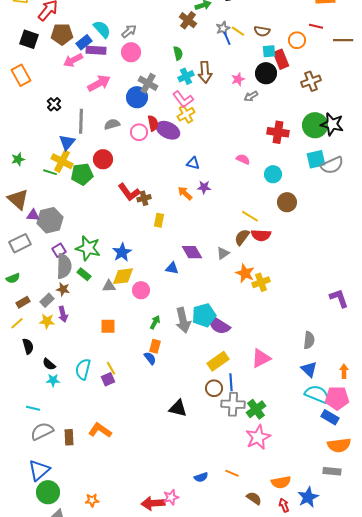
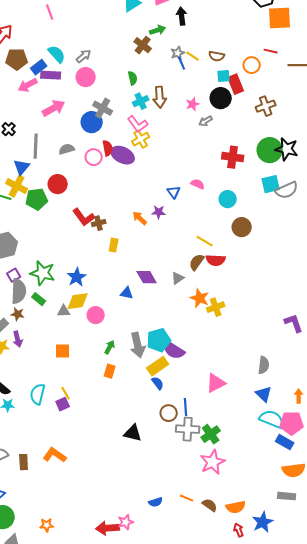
blue triangle: (193, 163) -> (174, 192), moved, turned 40
blue semicircle: (150, 358) -> (158, 383), moved
yellow rectangle: (218, 361) -> (158, 366), moved
brown semicircle: (254, 498) -> (210, 505), moved

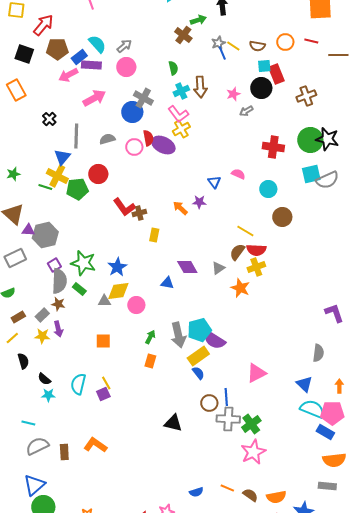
orange circle: (252, 65) -> (285, 42), moved
yellow cross: (216, 307) -> (256, 267), moved
gray semicircle: (264, 365) -> (318, 353), moved

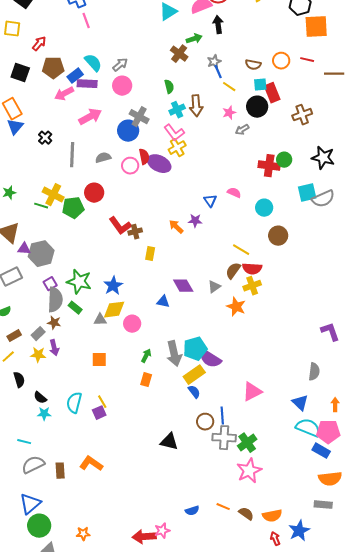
red arrow: (43, 25) -> (39, 44), size x0.7
yellow line: (233, 46) -> (229, 87), moved
green circle: (310, 140) -> (284, 160), moved, size x0.6
blue triangle: (62, 157) -> (15, 127), moved

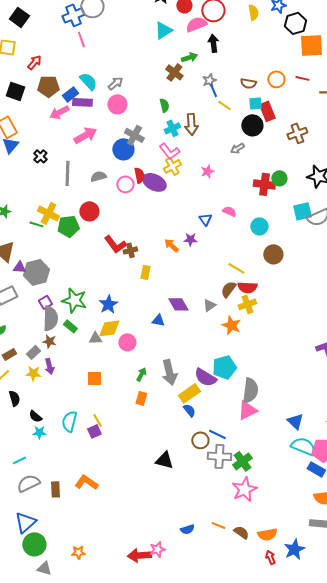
pink star: (229, 113) -> (207, 171), moved
cyan pentagon: (195, 349) -> (224, 367), moved
gray semicircle: (314, 372) -> (250, 390), moved, size x1.4
blue line: (222, 416) -> (217, 434), turned -60
cyan line: (24, 442) -> (19, 460), turned -40

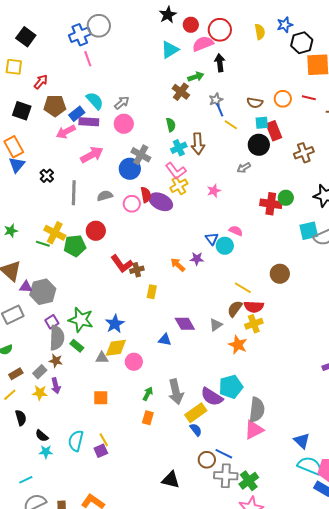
cyan circle: (259, 226) -> (225, 246), moved

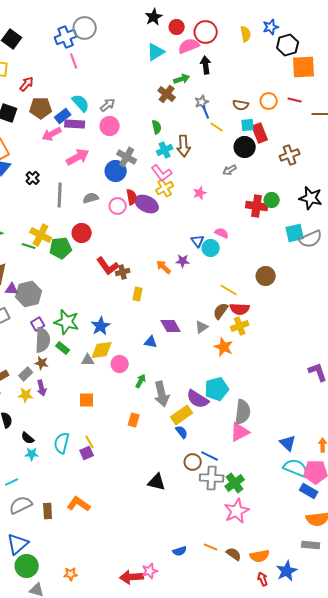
green arrow: (148, 394) -> (141, 381), moved

